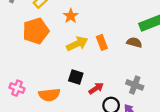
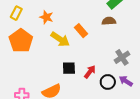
yellow arrow: (77, 44) -> (60, 39), turned 78
gray cross: (135, 85) -> (122, 57), turned -35

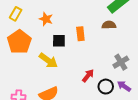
orange rectangle: (81, 31) -> (80, 34), turned 32
yellow arrow: (60, 39) -> (48, 60), moved
black square: (69, 68) -> (59, 41), moved

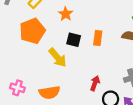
red arrow: (88, 76) -> (95, 83), turned -32

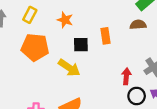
orange pentagon: (32, 31) -> (35, 47), turned -30
red arrow: (95, 83) -> (126, 76), moved

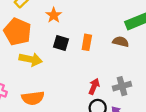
yellow arrow: (69, 68) -> (31, 59), moved, turned -40

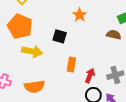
orange star: (54, 15) -> (80, 15), moved
orange rectangle: (87, 42) -> (71, 64), moved

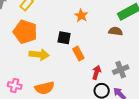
orange rectangle: (71, 64) -> (78, 53), moved, turned -32

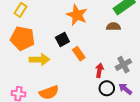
orange star: (81, 16) -> (77, 15), size x1.5
black square: (64, 38) -> (62, 40), turned -32

